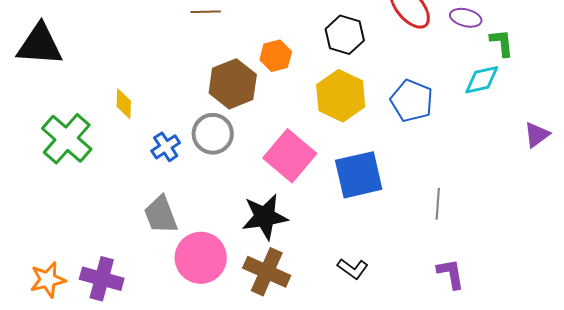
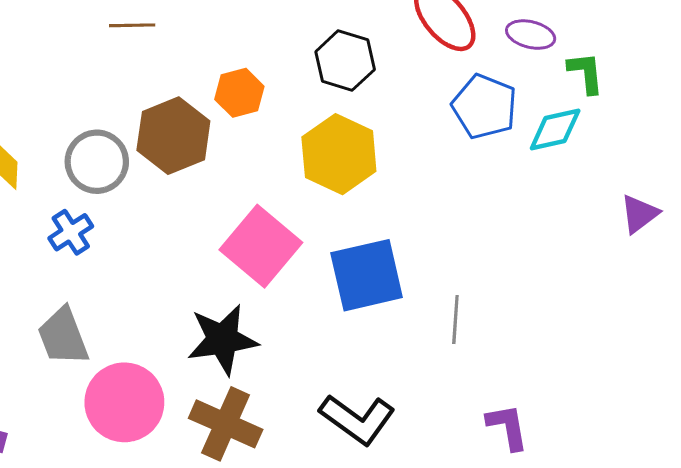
blue pentagon: (412, 101) -> (485, 107), moved
gray circle: (213, 134) -> (97, 162), moved
gray line: (438, 204) -> (455, 320), moved
black L-shape: (353, 269) -> (357, 419), size x1.6

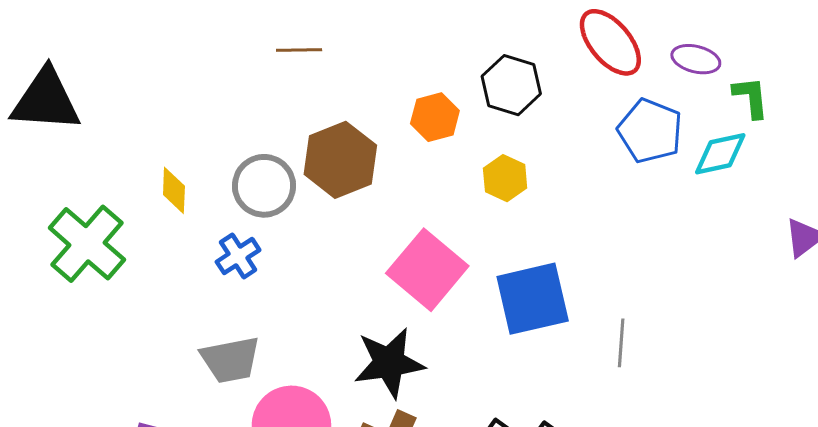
orange hexagon: (239, 93) -> (435, 117), moved
yellow hexagon: (339, 154) -> (505, 178), size x0.6
gray trapezoid: (63, 336) -> (230, 360), turned -80

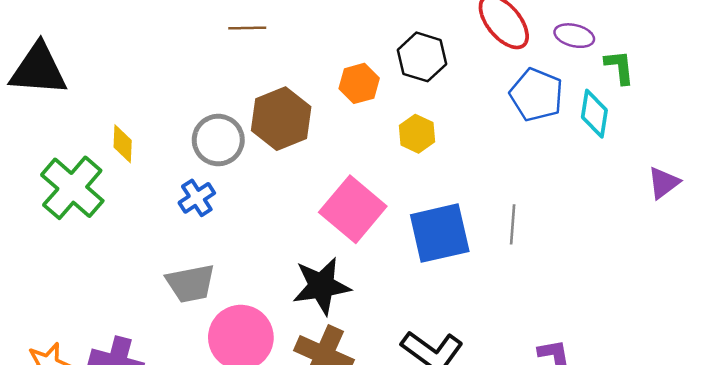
cyan diamond: (720, 154) -> (594, 114), turned -69
yellow diamond: (174, 190) -> (123, 144), moved
gray line: (621, 343) -> (513, 224), moved

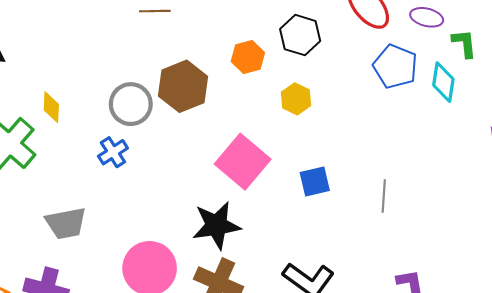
gray line: (513, 224) -> (384, 196), moved
blue square: (440, 233) -> (315, 181), size x0.6
gray trapezoid: (191, 283) -> (66, 223), moved

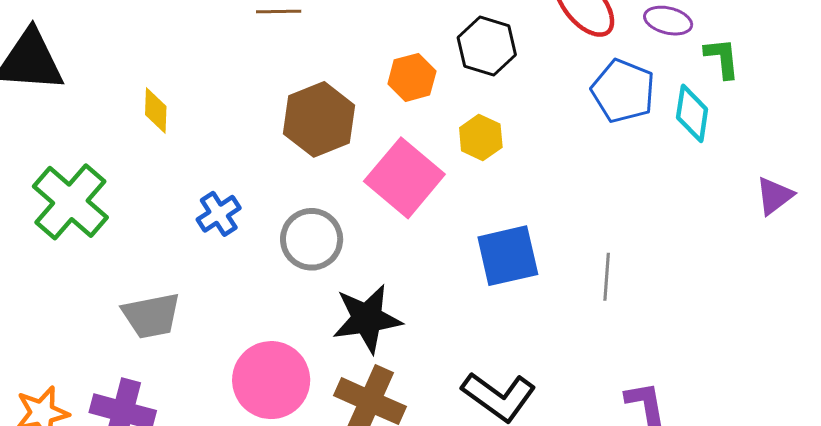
gray circle: (131, 104) -> (312, 239), moved
yellow diamond: (51, 107) -> (156, 110), moved
pink square: (243, 162) -> (404, 178), moved
blue square: (315, 181) -> (508, 256), size x1.4

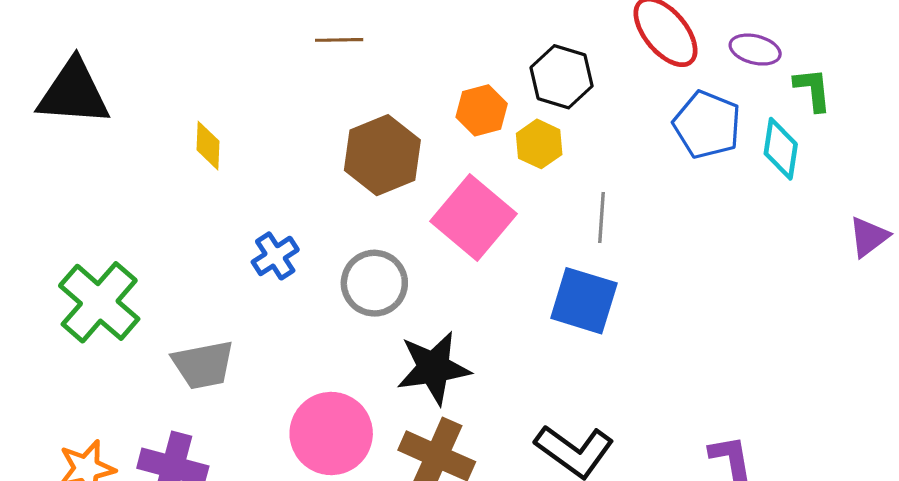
yellow hexagon: (481, 137) -> (539, 144), moved
green cross: (70, 202) -> (99, 302), moved
blue square: (508, 256) -> (584, 301), turned 30
gray line: (607, 277) -> (602, 218), moved

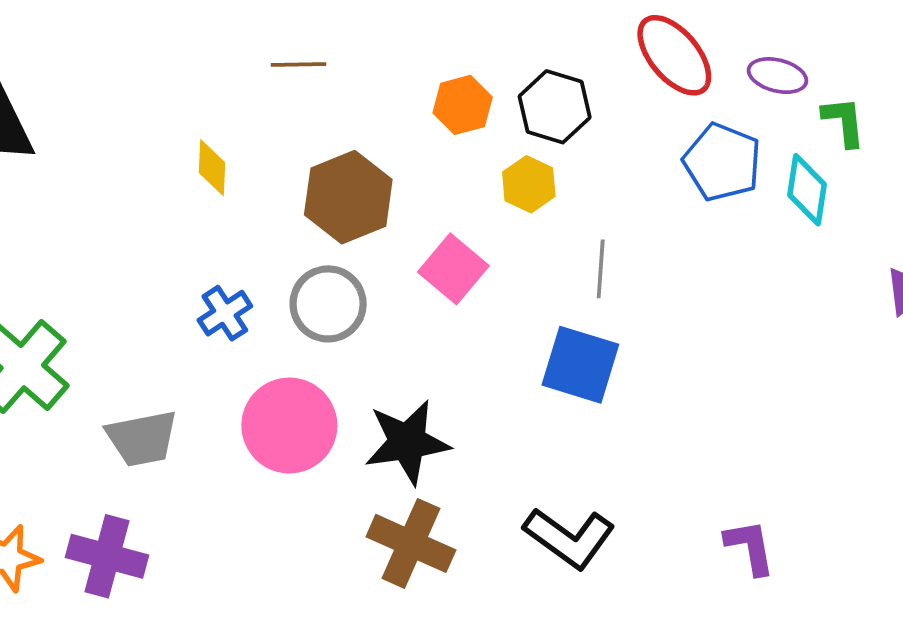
orange hexagon: (482, 110) -> (463, 105), moved
yellow diamond: (208, 146) -> (212, 168), moved
pink square: (474, 218) -> (453, 269), size x0.7
gray circle: (374, 283) -> (328, 304), moved
pink circle: (331, 433) -> (289, 426), moved

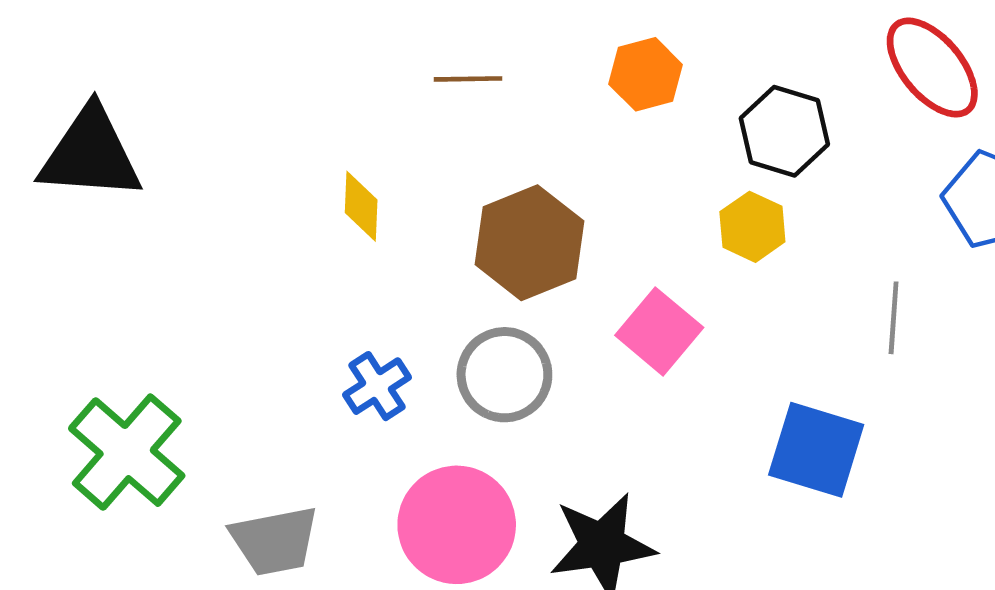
orange hexagon: (463, 105) -> (646, 74), moved
gray line: (601, 269) -> (894, 318), moved

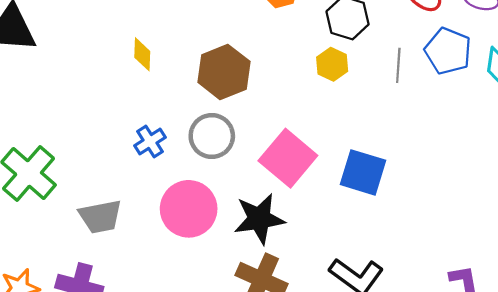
gray line: (894, 318) -> (398, 65), moved
pink square: (659, 331) -> (288, 158), moved, size x1.4

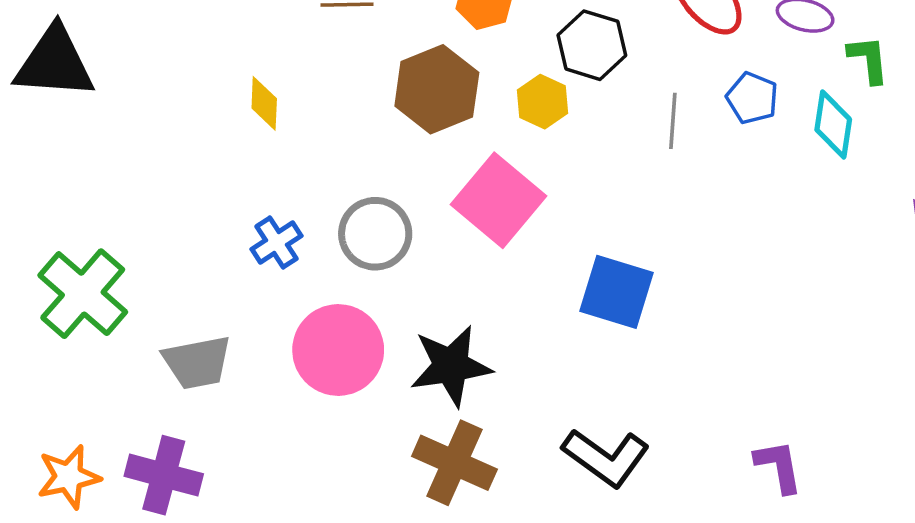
blue pentagon: (448, 51) -> (752, 98), size x0.7
yellow hexagon: (332, 64) -> (543, 102), moved
brown hexagon: (224, 72) -> (437, 89), moved
pink square: (288, 158) -> (498, 200), moved

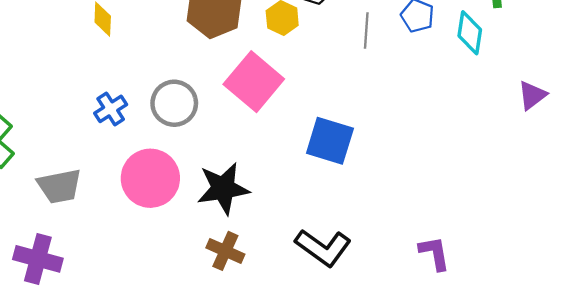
brown cross: (454, 463) -> (225, 251), size x0.7

